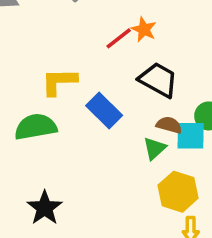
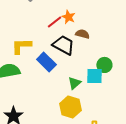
black trapezoid: (158, 80) -> (63, 45), moved
brown semicircle: (169, 125) -> (82, 34), moved
yellow hexagon: (178, 192) -> (70, 107), moved

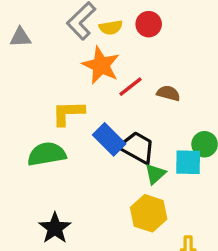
orange star: (68, 17) -> (101, 65), moved, size x1.6
red line: (54, 22) -> (131, 87), moved
black trapezoid: (63, 45) -> (137, 148), moved

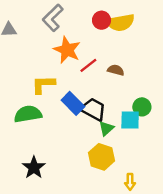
yellow semicircle: (111, 27) -> (121, 23), moved, size x1.6

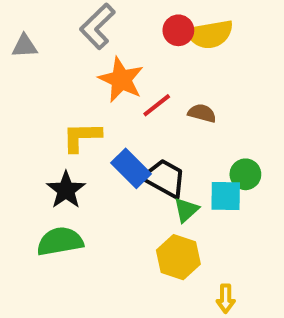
green semicircle: (28, 114) -> (60, 241), moved
black star: (34, 168) -> (66, 190), moved

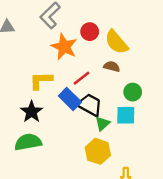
red circle: (178, 30) -> (90, 32), moved
yellow semicircle: (210, 34) -> (116, 42), moved, turned 60
red line: (157, 105) -> (82, 78), moved
green circle: (245, 174) -> (133, 92), moved

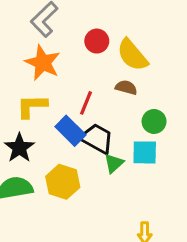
orange star: (64, 47) -> (43, 63), moved
red line: (82, 78) -> (86, 103), turned -30
yellow hexagon: (98, 151) -> (63, 182), moved

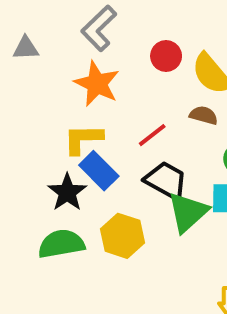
red line: (86, 103) -> (152, 135), turned 30
blue rectangle: (70, 131) -> (99, 171), moved
green triangle: (114, 163) -> (188, 212), size x1.6

